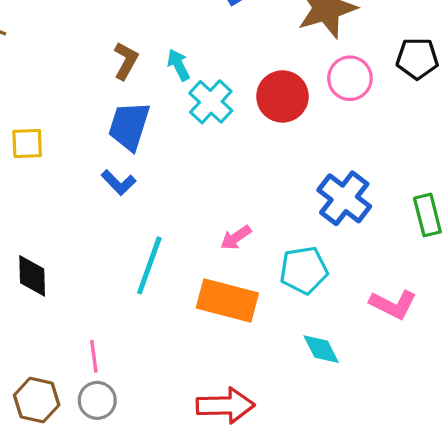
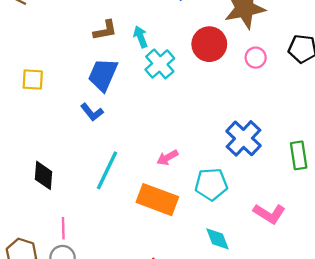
brown L-shape: (126, 61) -> (105, 30), turned 45
pink circle: (350, 78) -> (256, 58), size x0.7
red circle: (282, 96) -> (209, 44), moved
black diamond: (32, 276) -> (44, 175), moved

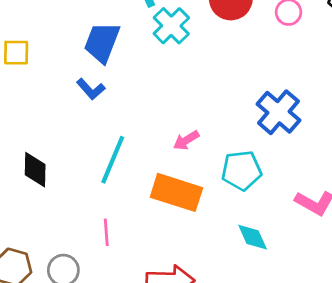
pink line: (63, 228) -> (106, 232), moved

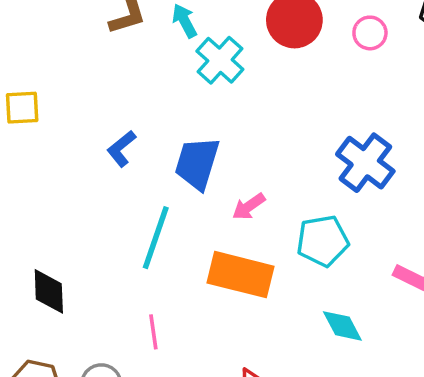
blue trapezoid: (102, 42) -> (197, 163), moved
blue L-shape: (91, 89) -> (121, 149), turned 96
black diamond: (35, 170) -> (49, 291), moved

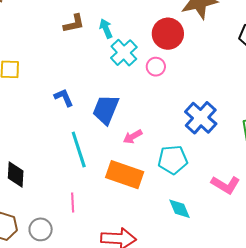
pink circle: (370, 33) -> (156, 67), moved
blue L-shape: (121, 149) -> (64, 97), turned 100
cyan line: (156, 238) -> (79, 150), turned -42

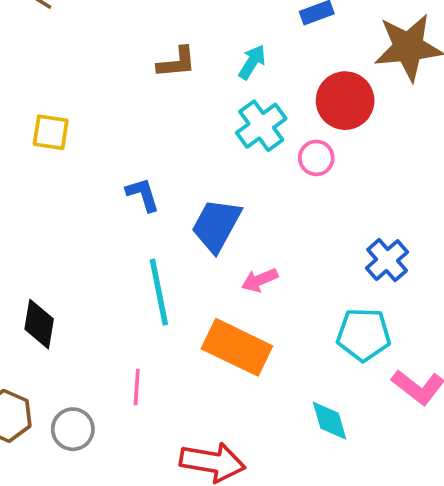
cyan arrow: (106, 29) -> (252, 62), moved, turned 48
blue cross: (201, 118) -> (387, 260), size x0.7
cyan pentagon: (173, 160) -> (364, 335), moved

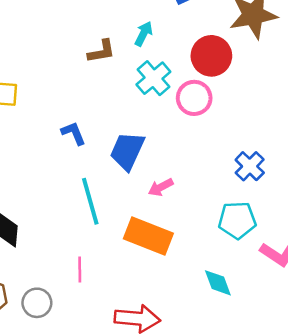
brown L-shape: (177, 62) -> (101, 51), moved
pink circle: (316, 158) -> (194, 98), size x1.4

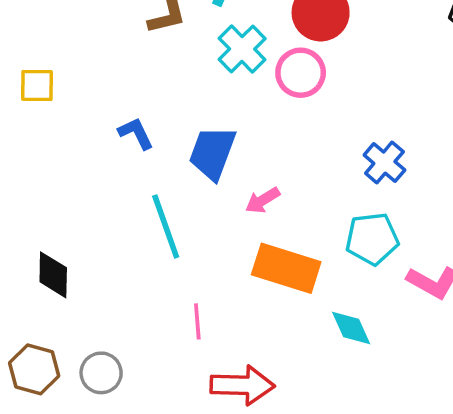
orange rectangle: (148, 236) -> (286, 268), moved
pink line: (80, 270) -> (197, 321), moved

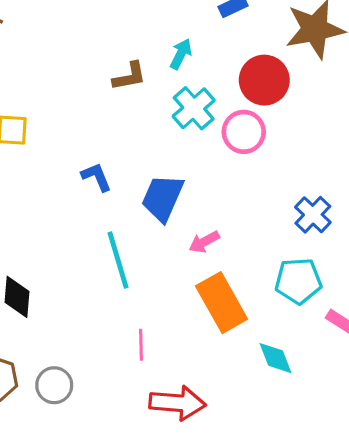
orange rectangle: (286, 268) -> (222, 303), turned 40

